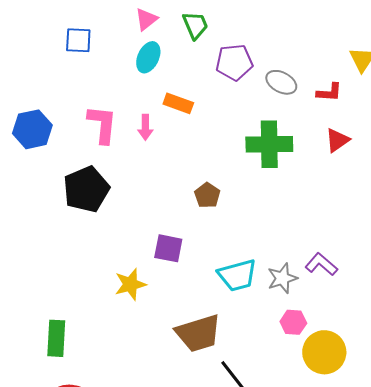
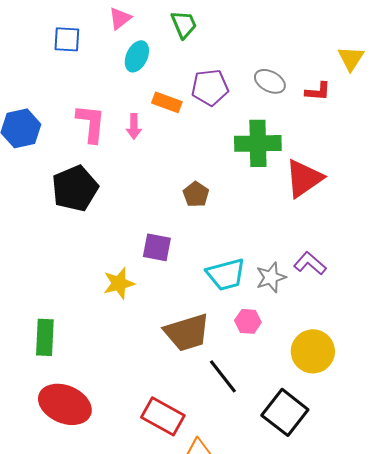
pink triangle: (146, 19) -> (120, 18), moved
purple pentagon: (234, 62) -> (210, 87), moved
red triangle: (337, 140) -> (304, 178), moved, size x1.6
pink hexagon: (293, 322) -> (248, 321), moved

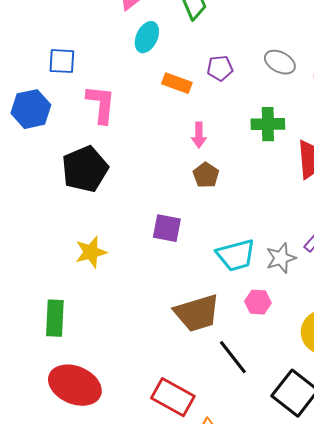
blue square: (67, 39) -> (62, 61), moved
purple pentagon: (210, 87) -> (220, 68), size x0.7
pink arrow: (134, 126) -> (199, 135), moved
green cross: (258, 143) -> (268, 124), size x0.7
yellow star: (119, 283) -> (91, 252), moved

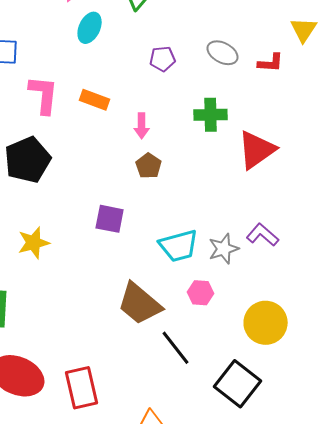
orange rectangle: (177, 83) -> (95, 100), moved
brown trapezoid: (197, 313) -> (140, 304), turned 57
red rectangle: (173, 397) -> (82, 388), moved, turned 48

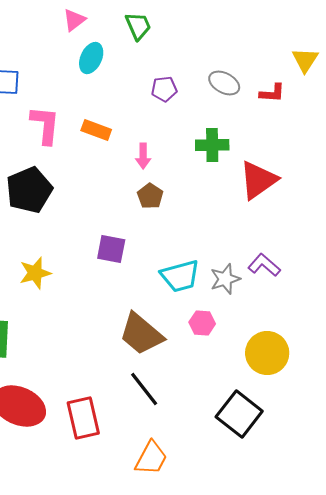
black line: (176, 348) -> (144, 389), moved

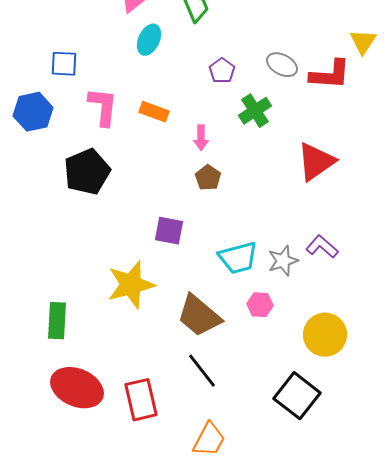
purple pentagon: (164, 89) -> (222, 71), turned -30
red L-shape: (272, 93) -> (330, 75), size x1.6
green cross: (212, 145) -> (255, 111), moved, turned -32
yellow star: (35, 273) -> (131, 285), moved, size x1.5

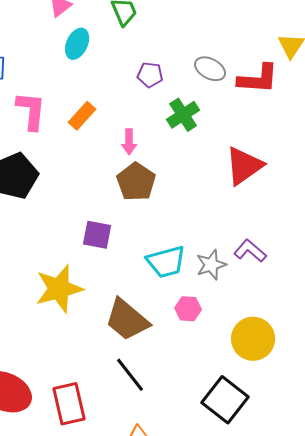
purple pentagon: (222, 71) -> (150, 75), turned -30
orange rectangle: (154, 112) -> (82, 116), turned -68
brown pentagon: (208, 178) -> (136, 182), size x1.5

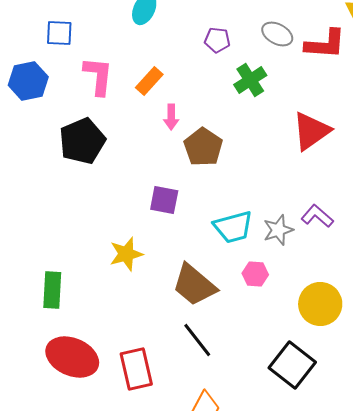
pink arrow: (129, 142) -> (171, 117), moved
yellow star: (59, 289) -> (126, 254), size x0.7

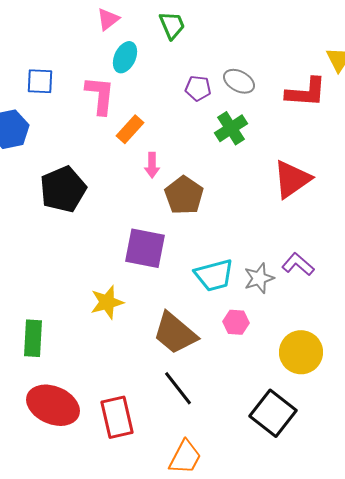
gray ellipse: (277, 34) -> (239, 81), moved
pink L-shape: (98, 76) -> (100, 95), moved
purple square: (164, 200) -> (145, 248), size x1.4

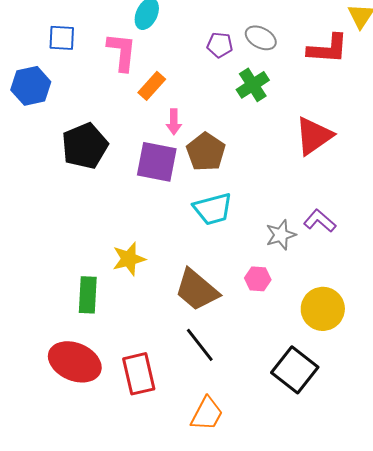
purple square: (145, 248) -> (157, 162), moved
cyan trapezoid: (214, 275) -> (213, 209), moved
green rectangle: (33, 338) -> (88, 295), moved

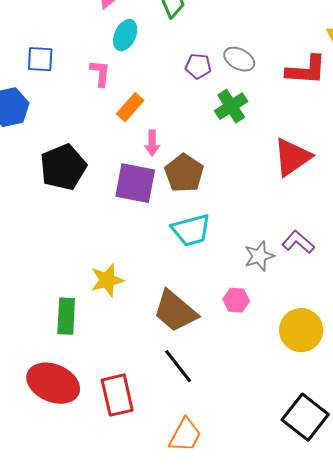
pink L-shape: (122, 52) -> (100, 73), size x0.7
black square: (295, 370) -> (305, 417), moved

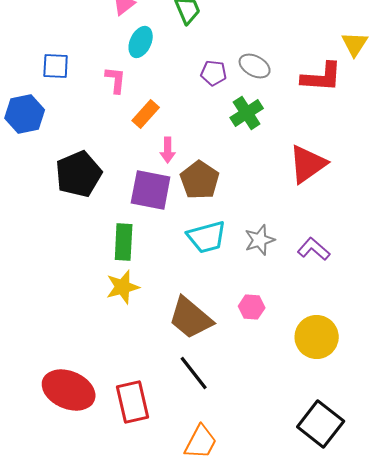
gray star: (259, 256) -> (260, 240), moved
green rectangle: (66, 316) -> (124, 242), moved

